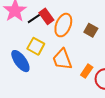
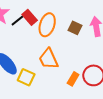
yellow square: (36, 46) -> (26, 77), moved
orange rectangle: (87, 71) -> (73, 79), moved

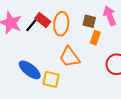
orange rectangle: (73, 79) -> (95, 38), moved

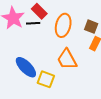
red rectangle: (43, 20) -> (39, 11), moved
black line: (31, 25) -> (33, 23), turned 40

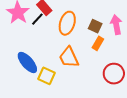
black line: (33, 23) -> (37, 19), turned -48

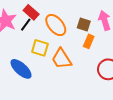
orange ellipse: (67, 23) -> (56, 25), turned -50
yellow square: (46, 76) -> (40, 48), moved

